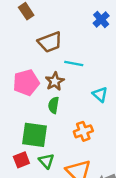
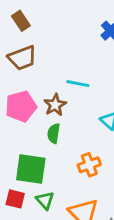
brown trapezoid: (50, 42) -> (22, 58), moved
red square: (21, 160) -> (15, 199), turned 35

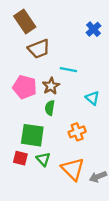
brown rectangle: (21, 21) -> (25, 22), size x1.5
brown trapezoid: (22, 58) -> (39, 49), moved
pink pentagon: (21, 106) -> (25, 87), turned 30

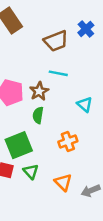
brown trapezoid: (39, 49) -> (56, 41), moved
green square: (32, 135) -> (19, 145), turned -30
orange triangle: (73, 169) -> (63, 182), size x0.7

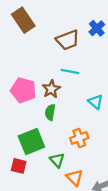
green triangle: (31, 171) -> (57, 160), moved

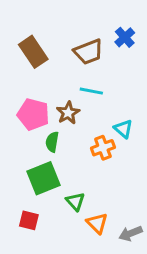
brown rectangle: (23, 20) -> (33, 52), moved
green semicircle: (50, 112) -> (52, 142), moved
orange cross: (79, 138) -> (103, 148), moved
red square: (19, 166) -> (29, 220), moved

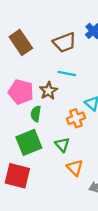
green triangle: (75, 201) -> (62, 145), moved
red square: (29, 220) -> (17, 176), size x1.6
orange triangle: (97, 223) -> (75, 168), moved

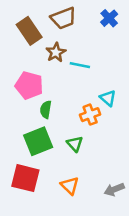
brown trapezoid: (64, 42) -> (63, 18), moved
brown star: (48, 91) -> (56, 52), moved
orange triangle: (75, 168) -> (70, 186), moved

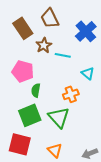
brown trapezoid: (63, 18) -> (50, 18), turned 85
blue cross: (109, 18) -> (86, 31), moved, size x1.5
cyan triangle: (108, 98) -> (88, 73), moved
green triangle: (75, 144) -> (59, 117), size x1.6

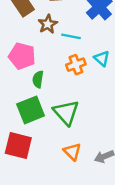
orange cross: (71, 94) -> (76, 65), moved
orange triangle: (55, 150) -> (72, 152), moved

